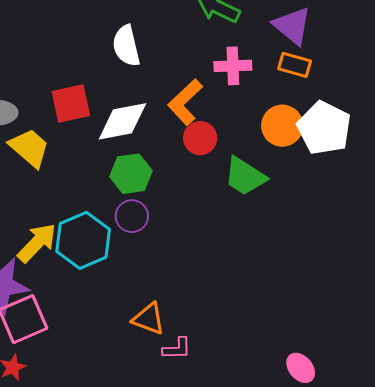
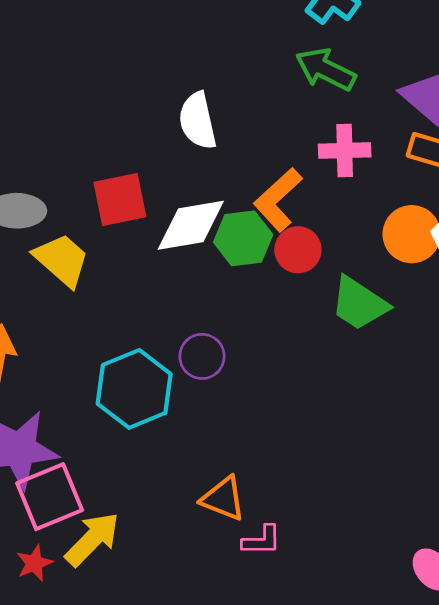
green hexagon: (131, 174) -> (243, 238), moved
yellow arrow: (37, 243) -> (92, 539), moved

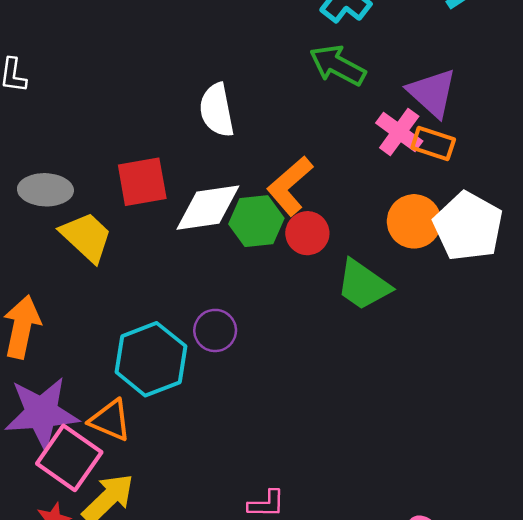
pink cross: (345, 151) -> (399, 132), moved, turned 36
pink square: (50, 497) -> (69, 458), turned -34
orange triangle: (223, 499) -> (110, 420), moved

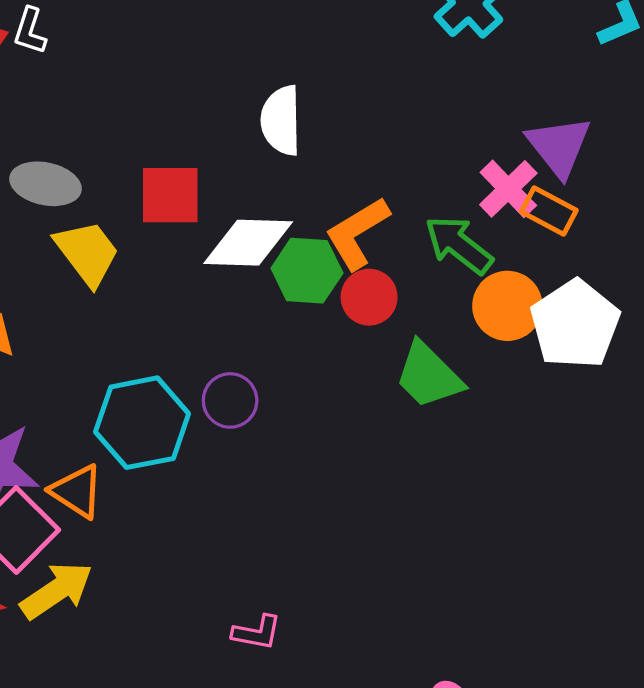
green arrow: (338, 65) -> (459, 245), moved

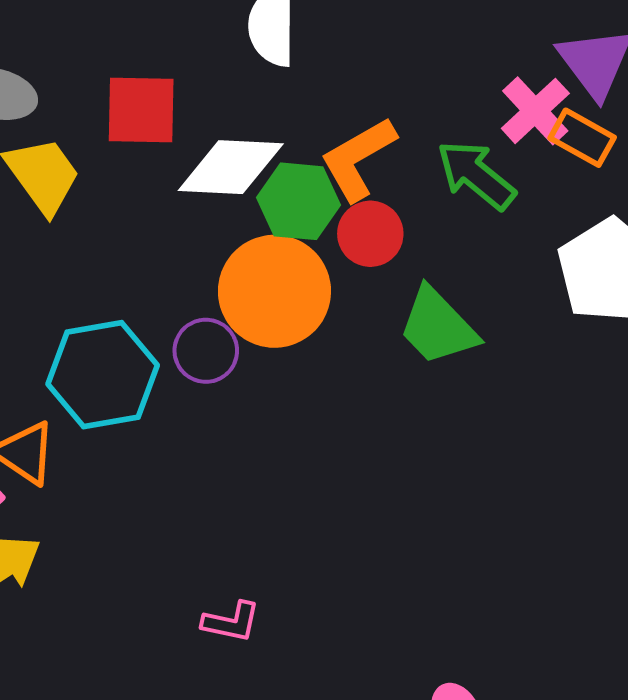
orange circle: (507, 306) -> (274, 291), moved, size x1.4

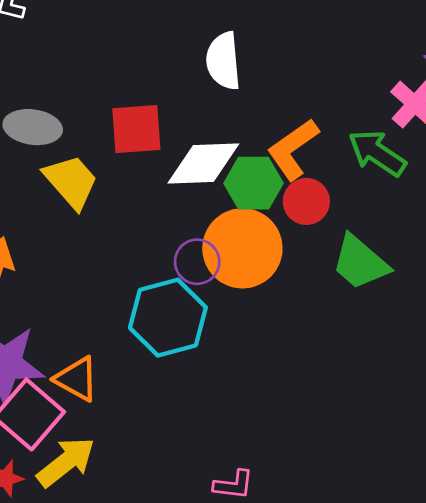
purple circle: (206, 351) -> (197, 262), moved
cyan hexagon: (103, 375) -> (168, 318), moved

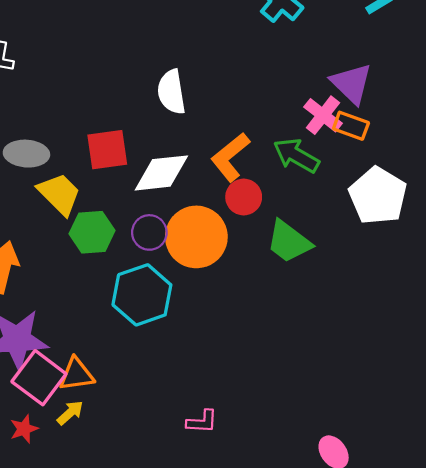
green hexagon: (253, 183) -> (92, 232), moved
purple circle: (197, 262) -> (149, 232), moved
orange triangle: (77, 379) -> (76, 374), moved, turned -33
yellow arrow: (66, 462) -> (70, 413), size x0.6

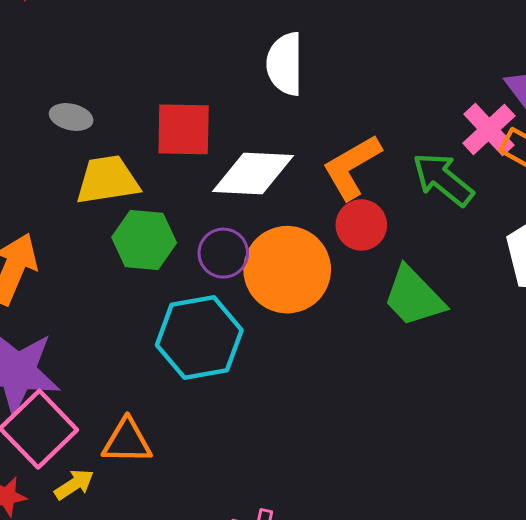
gray ellipse: (26, 154) -> (71, 117), size x0.7
yellow trapezoid: (59, 194) -> (107, 180), turned -63
orange triangle: (76, 374) -> (127, 441), moved

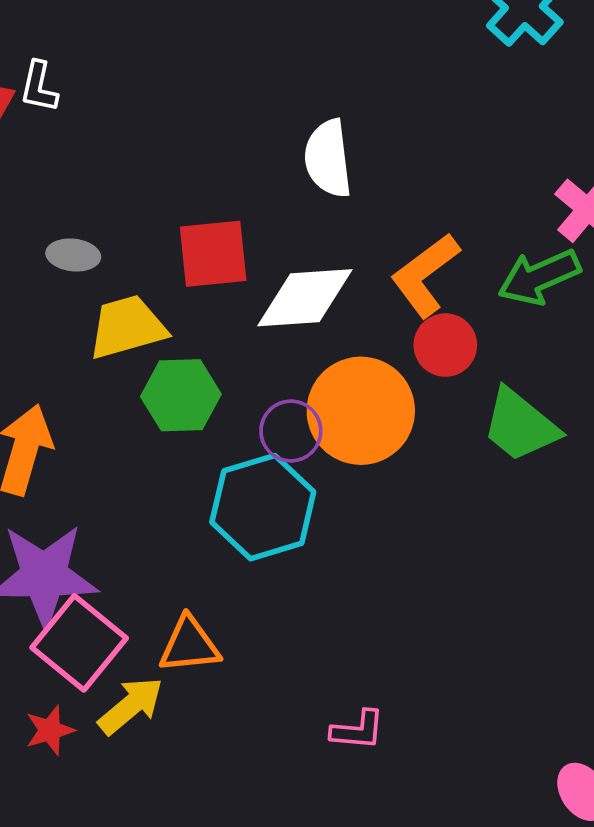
green arrow: (443, 179) -> (539, 277), turned -56
purple circle: (223, 253) -> (291, 431), moved
yellow arrow: (74, 485) -> (131, 706), size x1.4

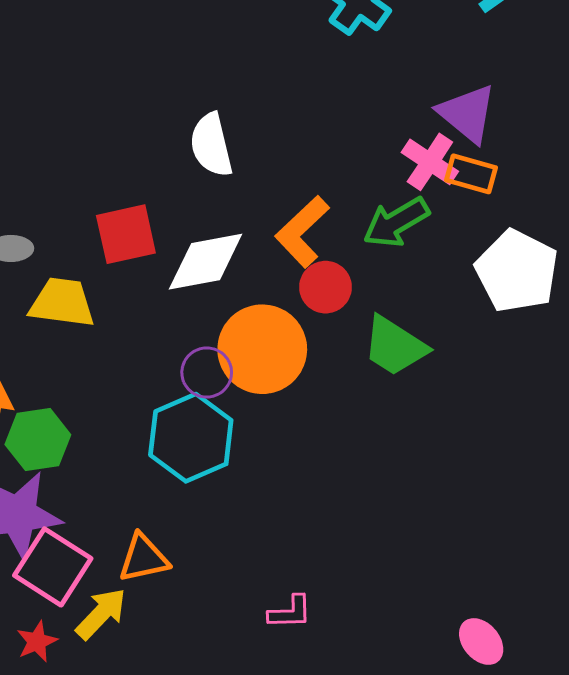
yellow trapezoid: (127, 327) -> (62, 303), turned 30
green hexagon: (181, 395) -> (38, 440), moved

